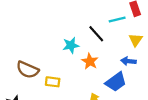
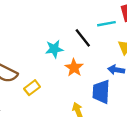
yellow rectangle: (53, 82) -> (32, 88), turned -48
blue trapezoid: (116, 82) -> (101, 92), turned 125

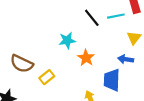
black line: (83, 38) -> (92, 18), moved

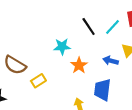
cyan line: (116, 16) -> (112, 27), turned -42
blue arrow: (126, 59) -> (111, 61), moved

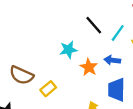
cyan line: (112, 27) -> (118, 33), moved
blue arrow: (111, 61) -> (112, 60), moved

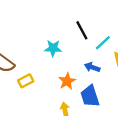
orange star: (89, 67) -> (67, 81), moved
blue trapezoid: (116, 90) -> (90, 96), turned -30

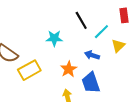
yellow rectangle: (26, 81) -> (29, 70), size x1.5

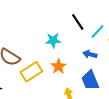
orange star: (69, 69) -> (59, 66), moved

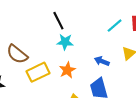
black line: (78, 22) -> (58, 21), moved
cyan line: (97, 31) -> (115, 26), moved

